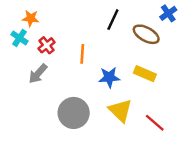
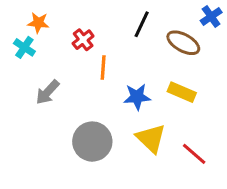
red cross: (47, 45) -> (83, 40), moved

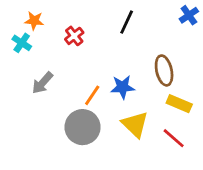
brown ellipse: (183, 43) -> (164, 70), moved, turned 48
orange line: (103, 67) -> (92, 95), moved, turned 30
yellow rectangle: (182, 92) -> (179, 104), moved

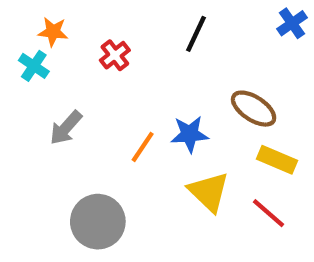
brown ellipse: (164, 70) -> (254, 109), turned -44
gray circle: (83, 127) -> (98, 222), moved

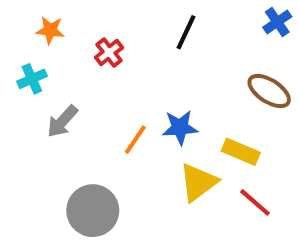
cyan cross: (34, 66) -> (32, 79), moved, turned 32
brown ellipse: (254, 109) -> (269, 91), moved
yellow rectangle: (277, 160) -> (241, 152), moved
yellow triangle: (209, 192) -> (198, 182), turned 39

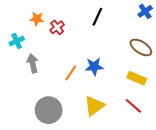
orange star: (50, 30) -> (37, 19), moved
gray arrow: (62, 121) -> (33, 63), turned 126
yellow rectangle: (241, 152) -> (137, 78), moved
yellow triangle: (198, 182) -> (94, 106), moved

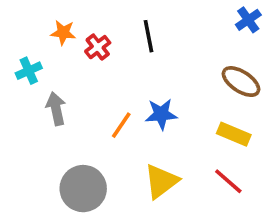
black line: (97, 17) -> (148, 36), moved, turned -36

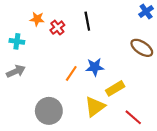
cyan cross: (29, 71) -> (17, 41), turned 32
gray arrow: (56, 109) -> (16, 71), moved, turned 78
yellow rectangle: (234, 134) -> (115, 88), moved, turned -54
red line: (228, 181) -> (133, 117), moved

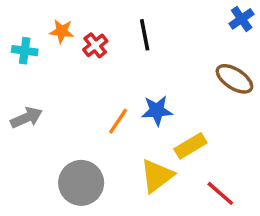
cyan cross: (17, 41) -> (25, 51), moved

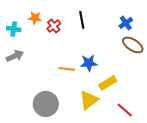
blue cross: (242, 19) -> (126, 23), moved
gray arrow: (26, 118) -> (15, 56), moved
orange line: (118, 121) -> (67, 69), turned 63

